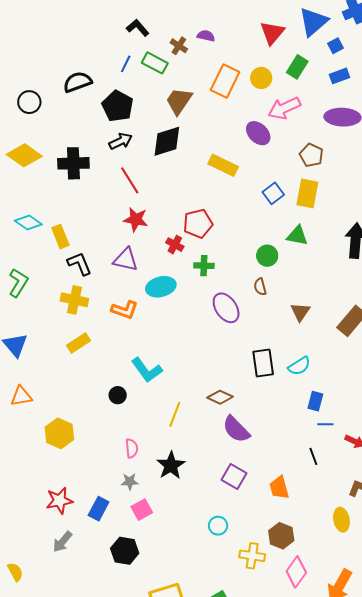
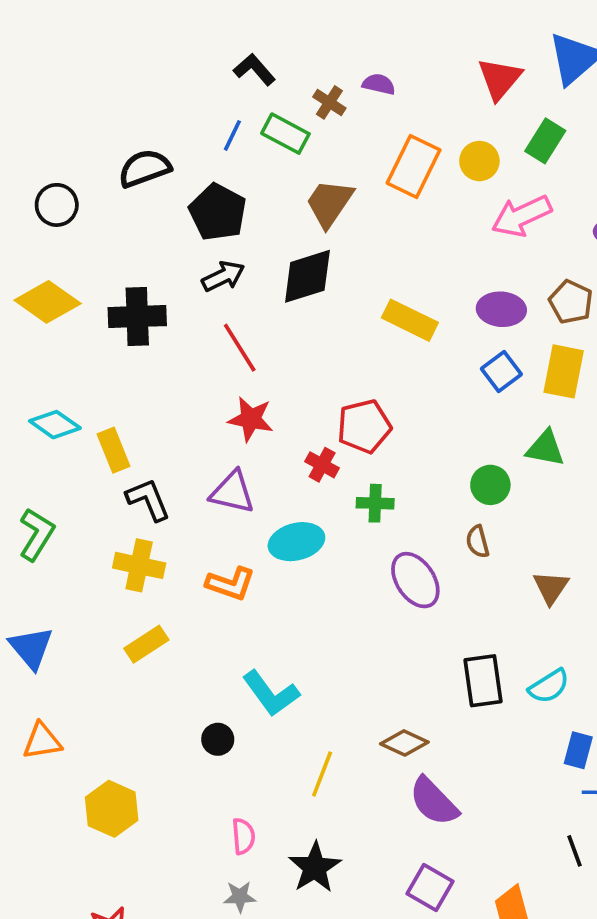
purple ellipse: (258, 133) -> (501, 309), moved, turned -40

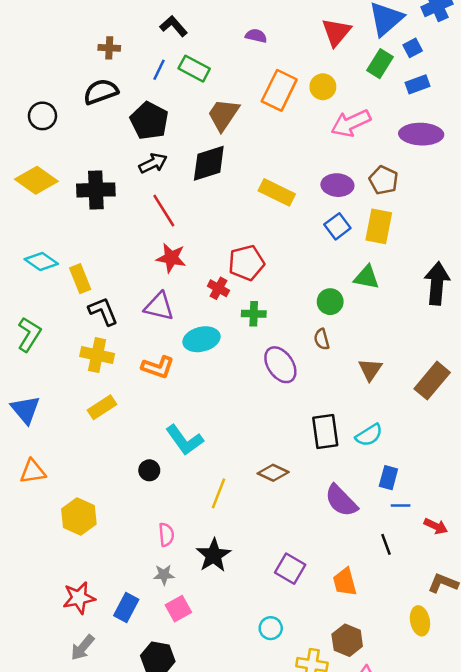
brown cross: (329, 102) -> (109, 48), moved, turned -30
green rectangle: (545, 141) -> (380, 64), moved
purple semicircle: (434, 801) -> (341, 501), moved

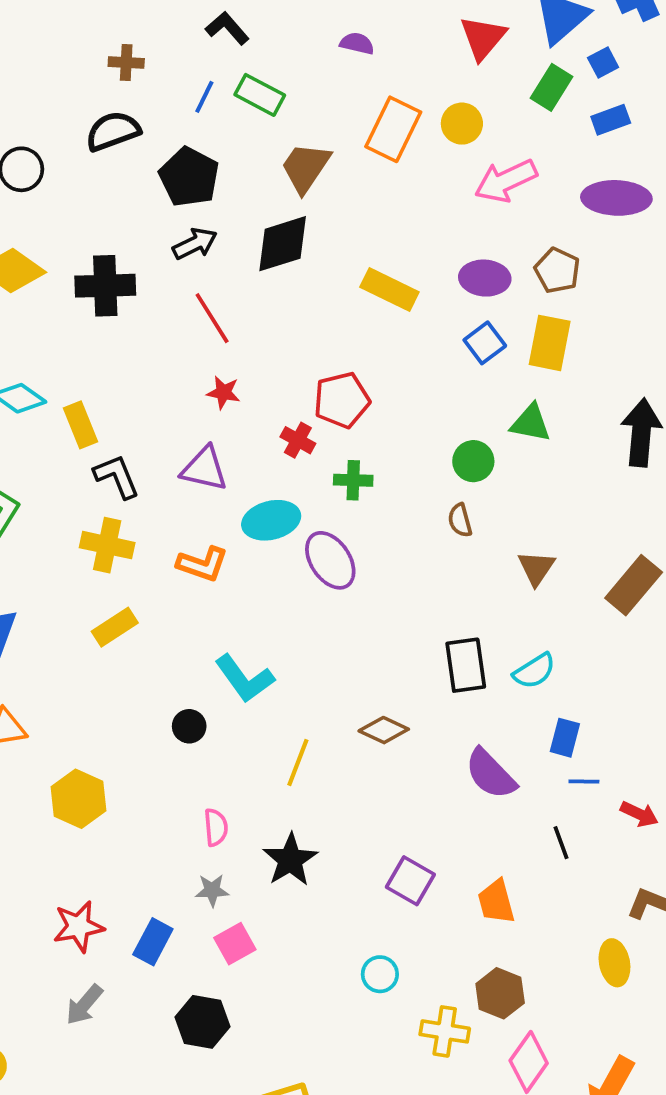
red star: (171, 258) -> (223, 392), size x0.7
purple ellipse: (280, 365) -> (330, 560), moved

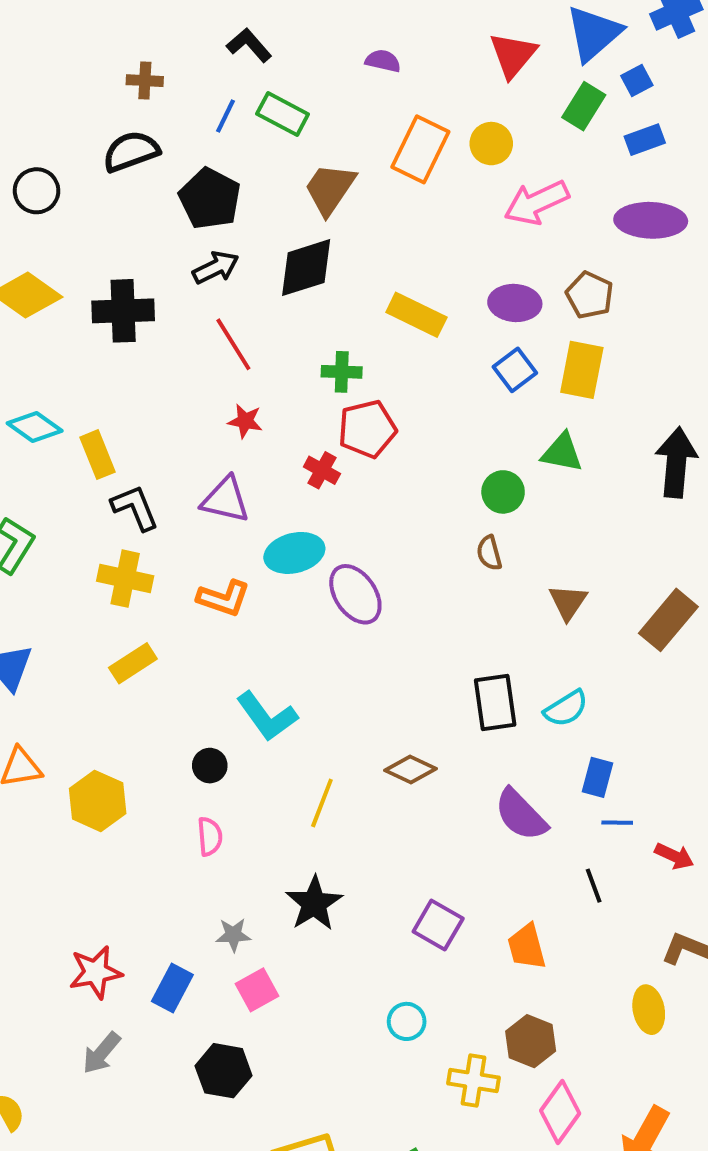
green cross: (353, 480) -> (342, 372), moved
yellow hexagon: (79, 799) -> (98, 801), moved
pink semicircle: (216, 827) -> (210, 836), moved

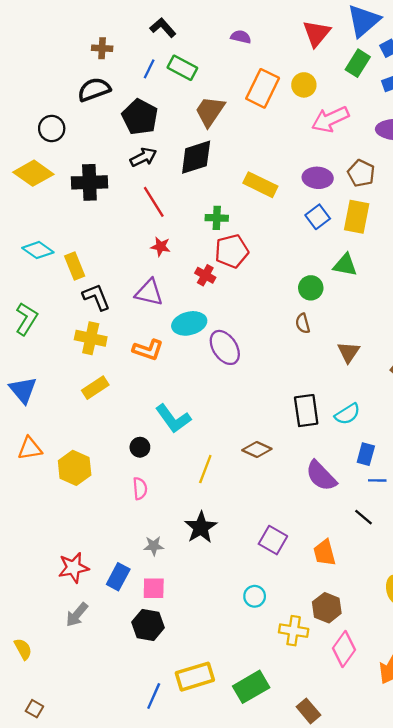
black circle: (37, 191) -> (52, 128), moved
black line: (594, 886) -> (363, 517), turned -30
pink square: (257, 990) -> (154, 588), moved, turned 30

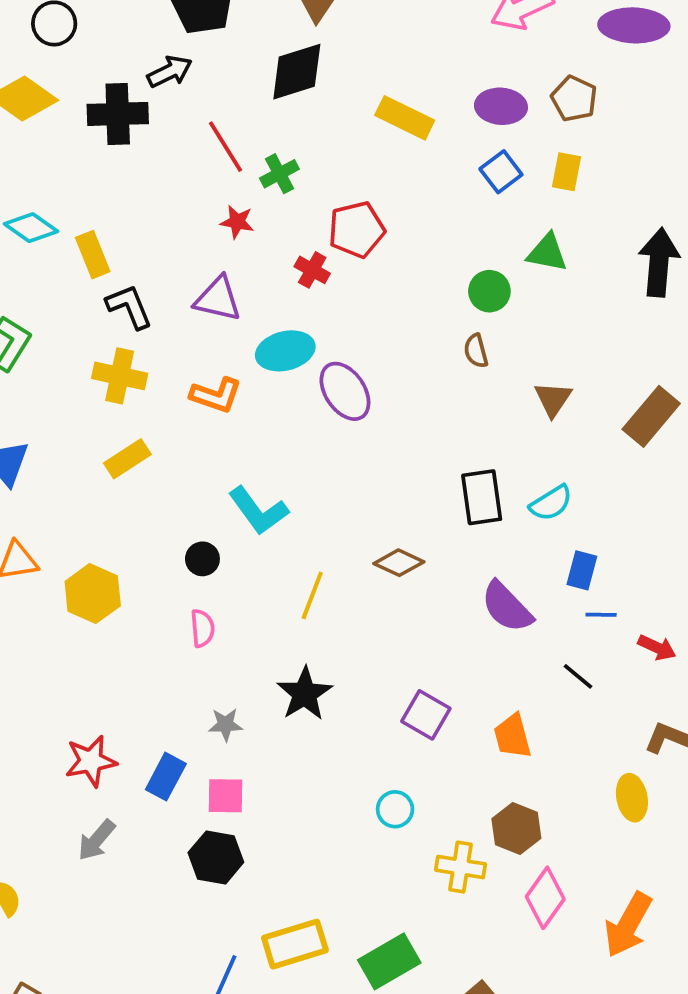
black arrow: (143, 157) -> (170, 72), moved
yellow rectangle: (357, 217) -> (566, 172), size x0.7
green cross: (217, 218) -> (279, 174), moved, turned -30

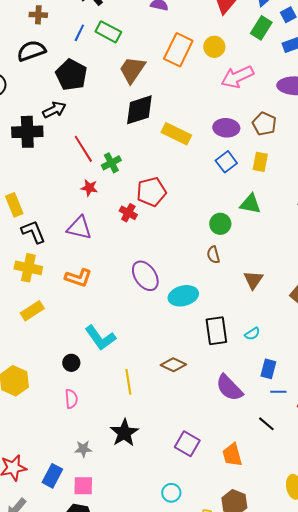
black diamond: (297, 72) -> (139, 110), moved
cyan ellipse: (285, 351) -> (183, 296), moved
cyan semicircle: (551, 503) -> (252, 334), size x0.7
yellow line: (312, 595) -> (128, 382), turned -30

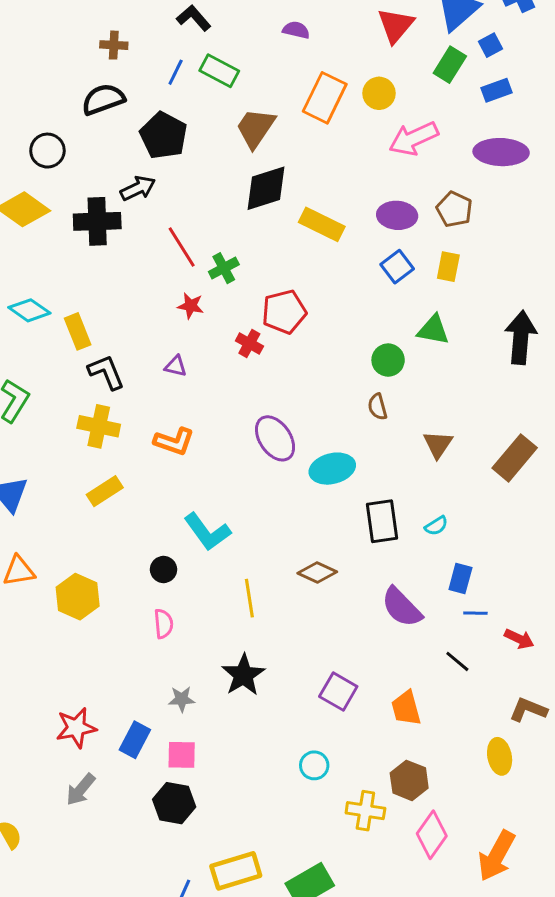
purple triangle: (79, 228) -> (176, 366), size x0.6

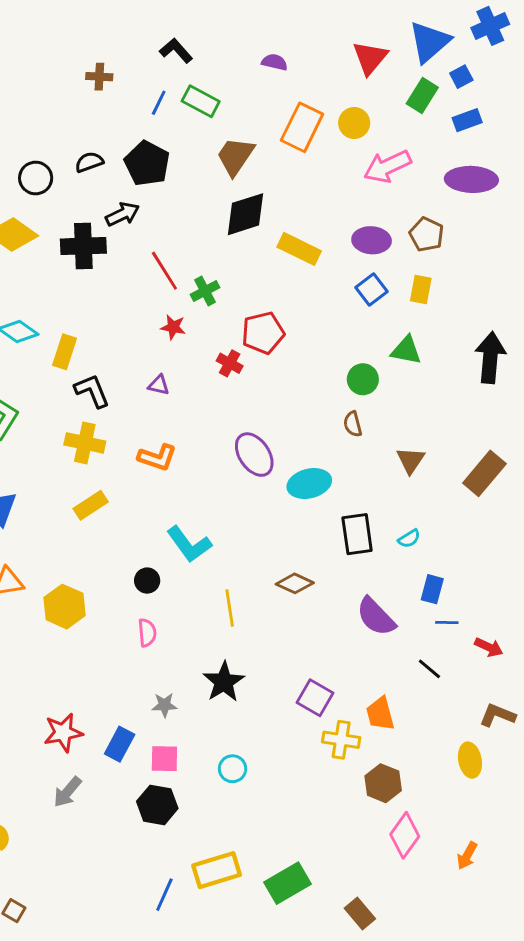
black semicircle: (103, 99) -> (89, 162), moved, size x0.7
yellow rectangle: (78, 331) -> (65, 352), turned 40
cyan circle: (314, 765) -> (233, 769), moved
yellow cross: (365, 811) -> (341, 740), moved
orange arrow: (497, 856) -> (467, 856), size x0.6

